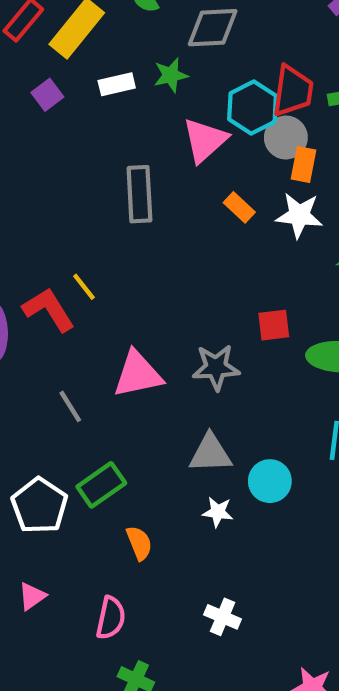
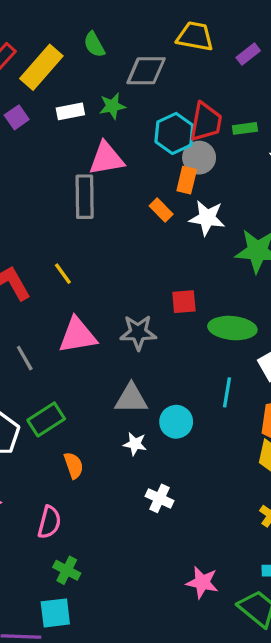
pink triangle: (205, 140) -> (106, 159), moved, turned 30
orange rectangle: (304, 164) -> (187, 180), moved
yellow line: (84, 287) -> (63, 274), moved
white cross: (223, 617) -> (159, 498), moved

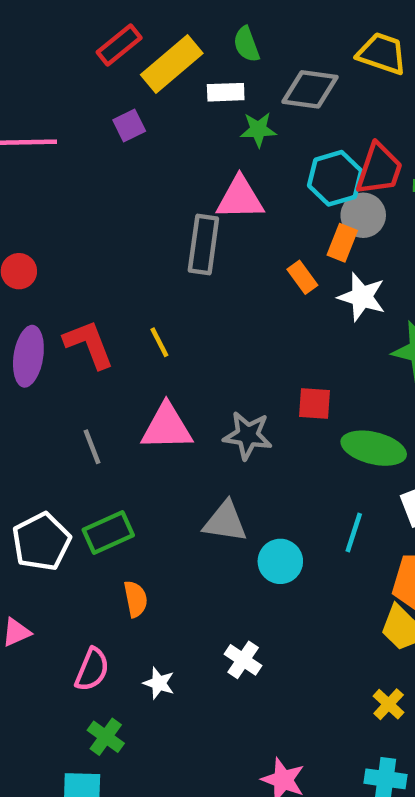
white rectangle: (70, 111) -> (226, 92), moved
white star: (135, 444) -> (159, 683), moved

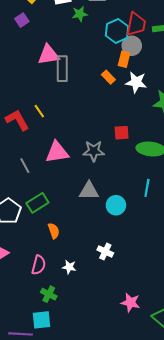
pink triangle: (240, 198) -> (49, 55), moved
yellow line: (159, 342) -> (39, 111), moved

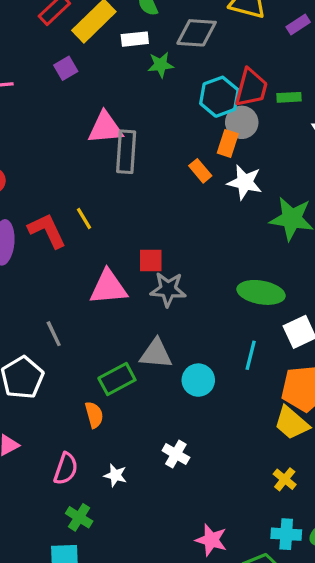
red square: (122, 133) -> (151, 261), moved
gray line: (25, 166) -> (54, 334), moved
green rectangle: (37, 203) -> (117, 379), moved

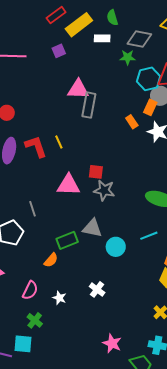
green star: (161, 65) -> (128, 57), moved
cyan line: (251, 355) -> (149, 236), turned 48
orange semicircle: (94, 415) -> (51, 260), turned 49

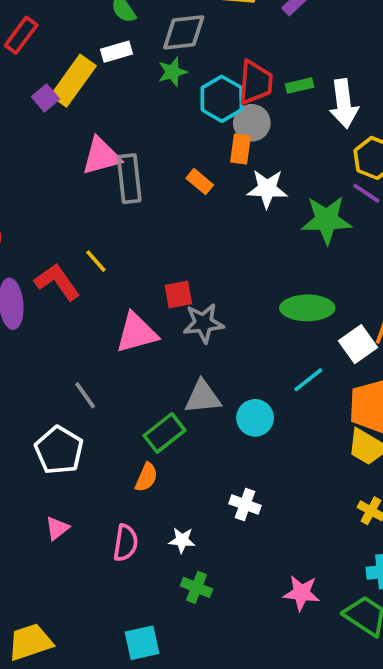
yellow rectangle: (79, 25) -> (73, 81), moved
orange rectangle: (132, 122) -> (200, 182), moved
green cross: (35, 320) -> (196, 587), moved

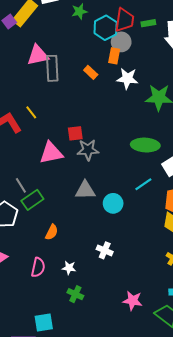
green rectangle: (164, 433) -> (32, 200), moved

